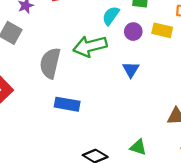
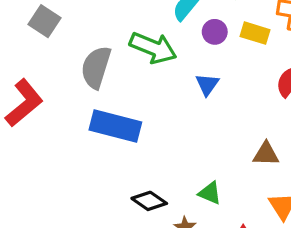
green arrow: (90, 46) -> (153, 48), turned -148
blue rectangle: (67, 104) -> (115, 126), size x1.4

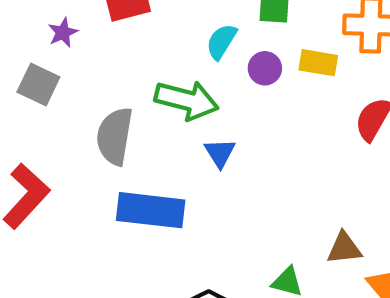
blue triangle: (207, 84) -> (220, 153), moved
brown triangle: (266, 154) -> (344, 248), moved

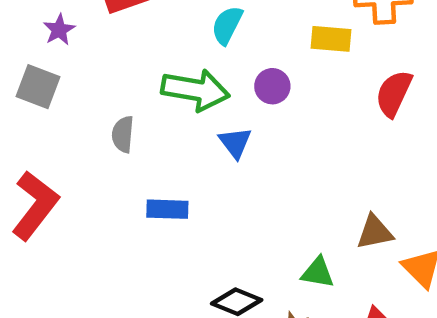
purple circle: (265, 68) -> (272, 86), moved
gray semicircle: (115, 136) -> (123, 134), size x0.6
blue rectangle: (151, 210) -> (167, 209), size x0.6

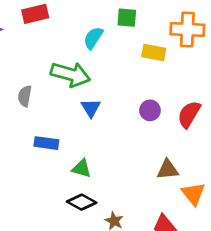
purple circle: (272, 86) -> (150, 110), moved
red semicircle: (394, 93) -> (189, 114), moved
green triangle: (318, 272) -> (82, 168), moved

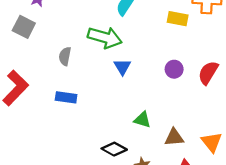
blue rectangle: (46, 143) -> (66, 97), moved
green triangle: (82, 168) -> (142, 120), moved
brown triangle: (168, 170) -> (174, 137), moved

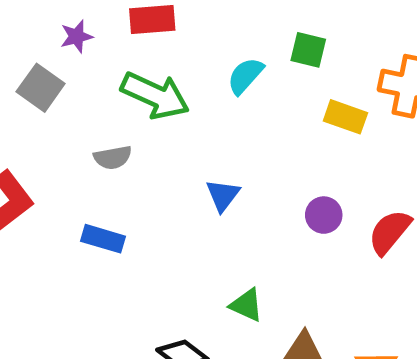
green arrow: (105, 37) -> (155, 95), moved
gray semicircle: (65, 56) -> (113, 158), turned -120

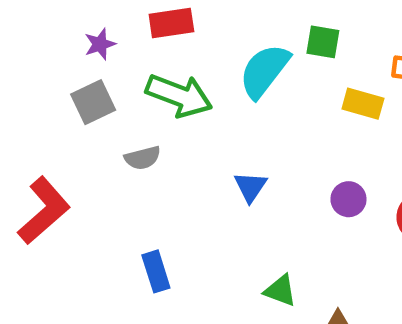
cyan semicircle: (245, 76) -> (264, 71), size x1.5
gray square: (41, 88) -> (93, 102), moved, turned 33
blue rectangle: (103, 239) -> (156, 271), moved, turned 60

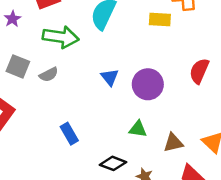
gray square: (93, 102) -> (18, 66), moved, turned -30
purple circle: (348, 199) -> (148, 84), moved, size x1.6

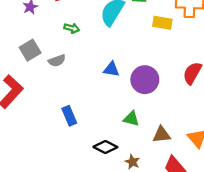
green arrow: (61, 37) -> (72, 28), size x0.5
gray square: (18, 66) -> (30, 50), turned 30
blue triangle: (110, 77) -> (111, 69), turned -49

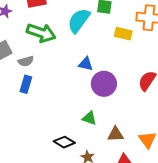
green arrow: (72, 28) -> (41, 33), size x2.0
blue triangle: (111, 69) -> (86, 64), moved
blue rectangle: (69, 116) -> (26, 84), moved, turned 36

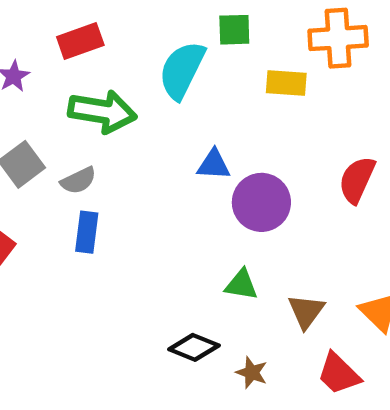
brown triangle: (116, 134) -> (306, 311), turned -42

